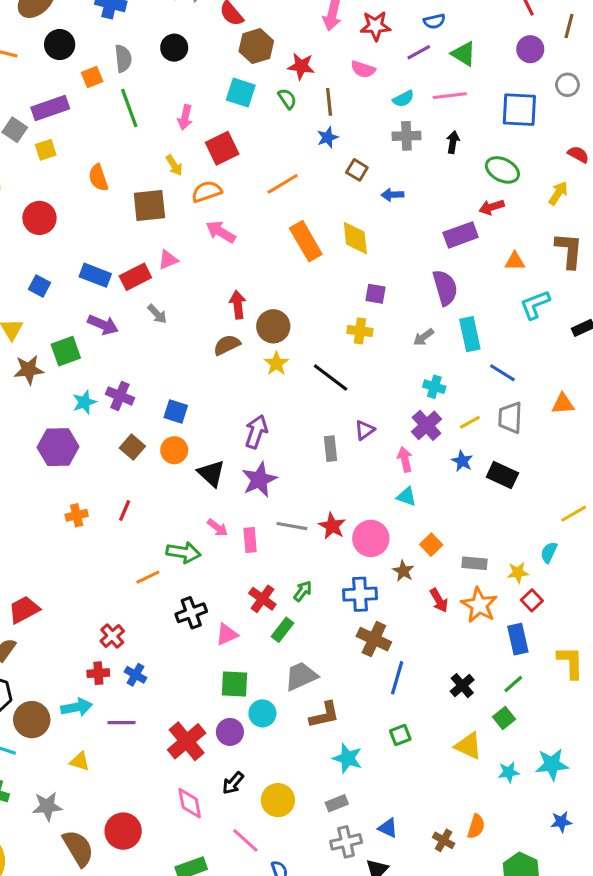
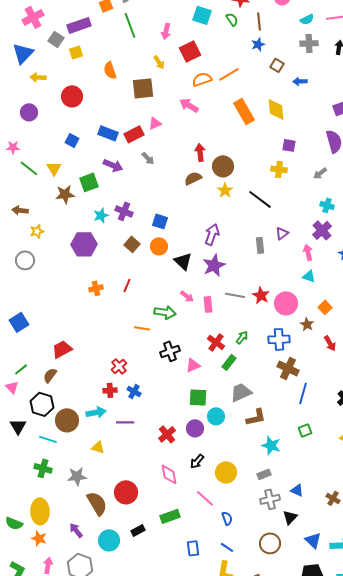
orange semicircle: (207, 192) -> (202, 79), moved
orange line: (148, 577) -> (142, 328), turned 35
red cross: (187, 741) -> (167, 434), size x0.7

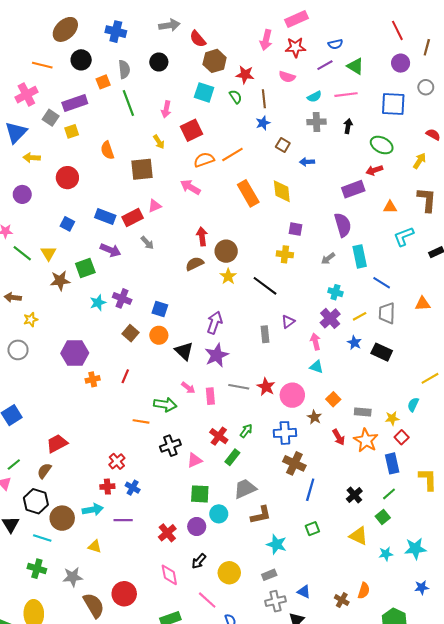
purple hexagon: (84, 244) -> (75, 353), moved

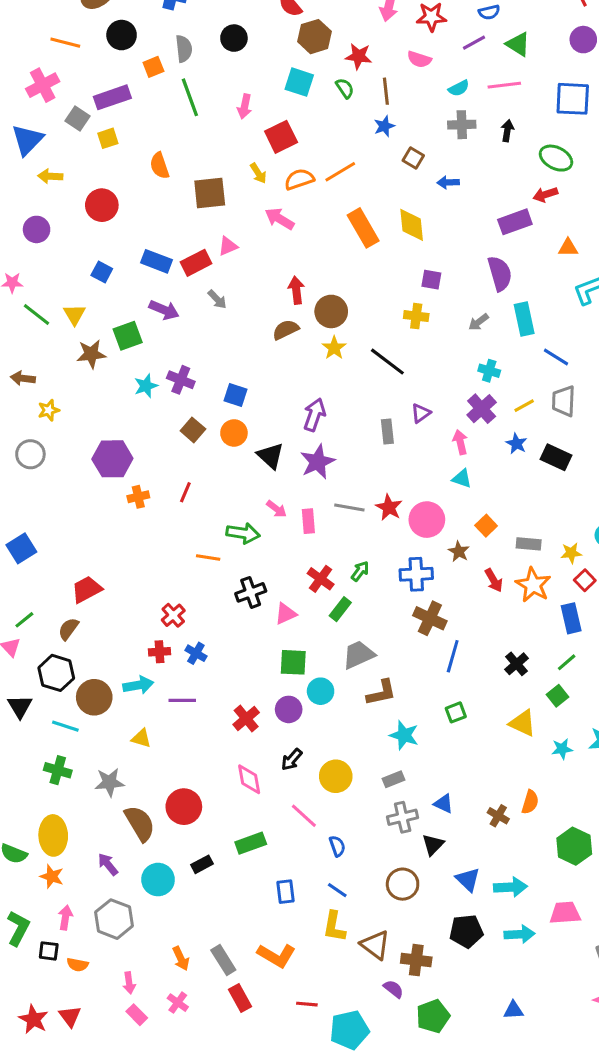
yellow arrow: (159, 142) -> (258, 173), moved

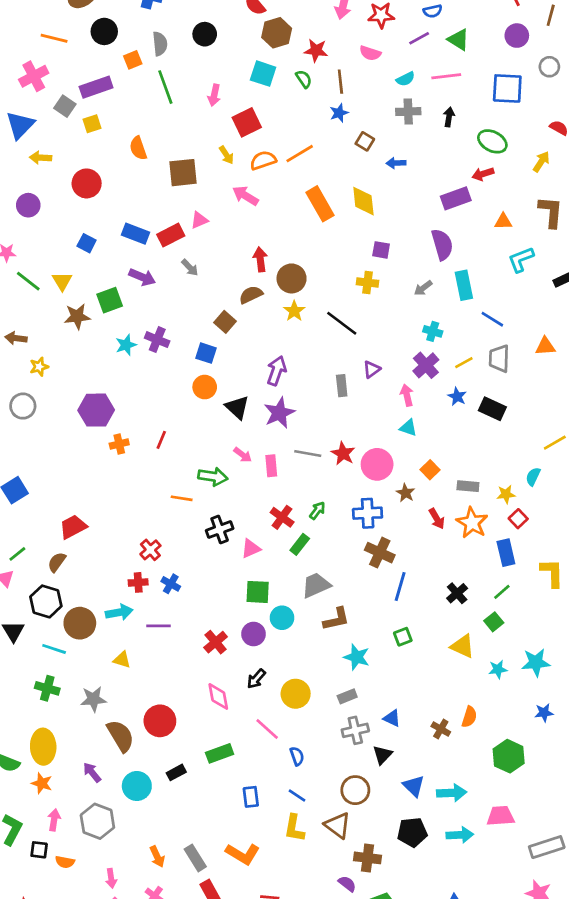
brown square: (193, 430) -> (225, 322), moved
brown triangle: (375, 945) -> (338, 825), moved

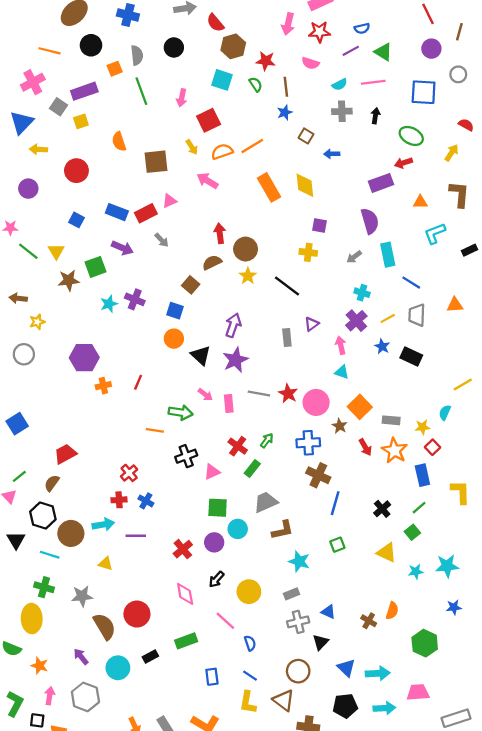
orange square: (430, 470) -> (360, 407), size x1.5
yellow ellipse: (43, 747) -> (32, 619), moved

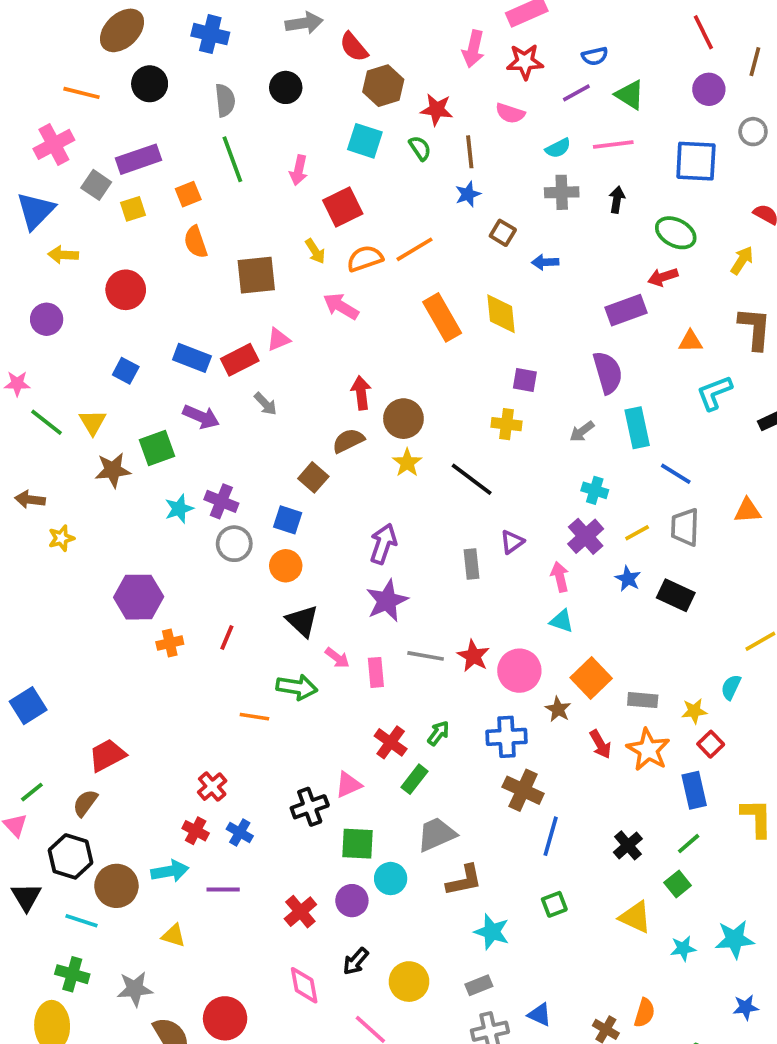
orange square: (115, 69) -> (188, 194), moved
gray circle: (24, 354) -> (234, 544), moved
black triangle: (201, 355) -> (302, 621), moved
black cross: (186, 456) -> (310, 807), moved
red cross: (119, 500) -> (196, 831), turned 32

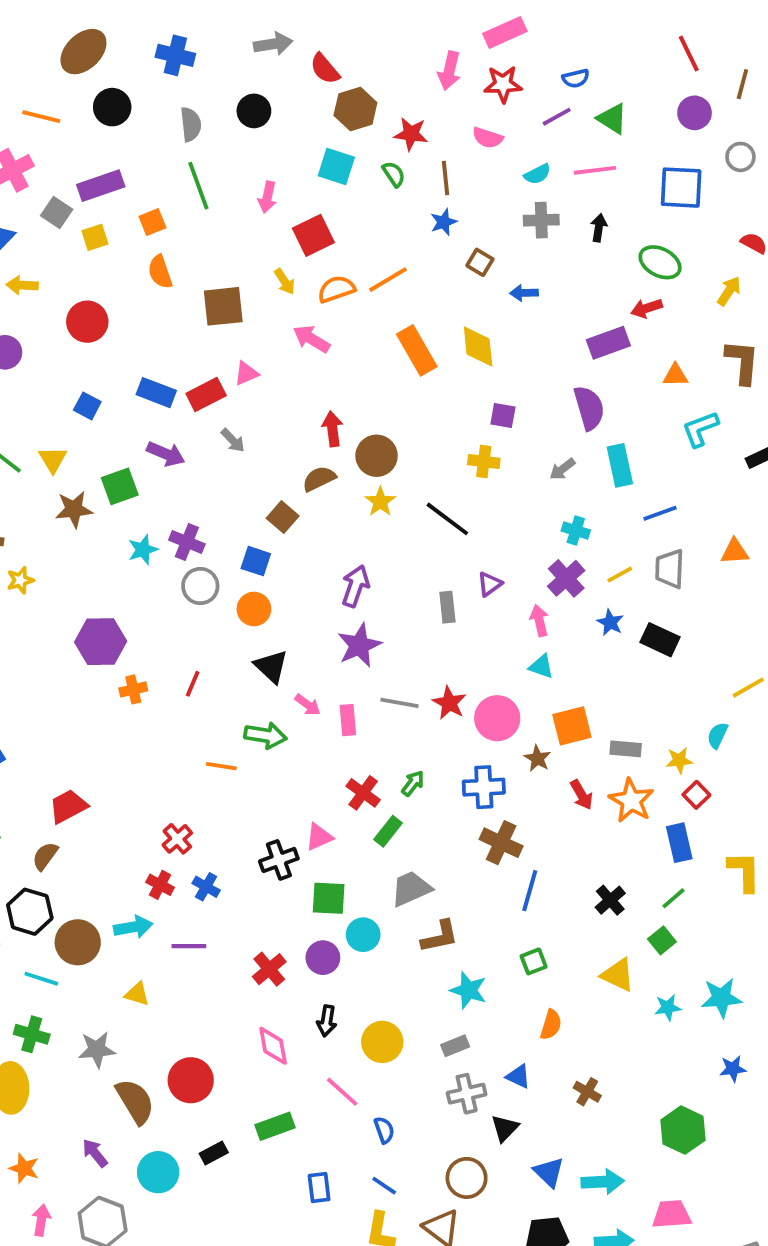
blue line: (676, 474) -> (660, 513), turned -52
orange square: (591, 678) -> (572, 726), turned 30
black arrow: (356, 961) -> (327, 1021), turned -32
orange semicircle: (644, 1013) -> (551, 1025), moved

